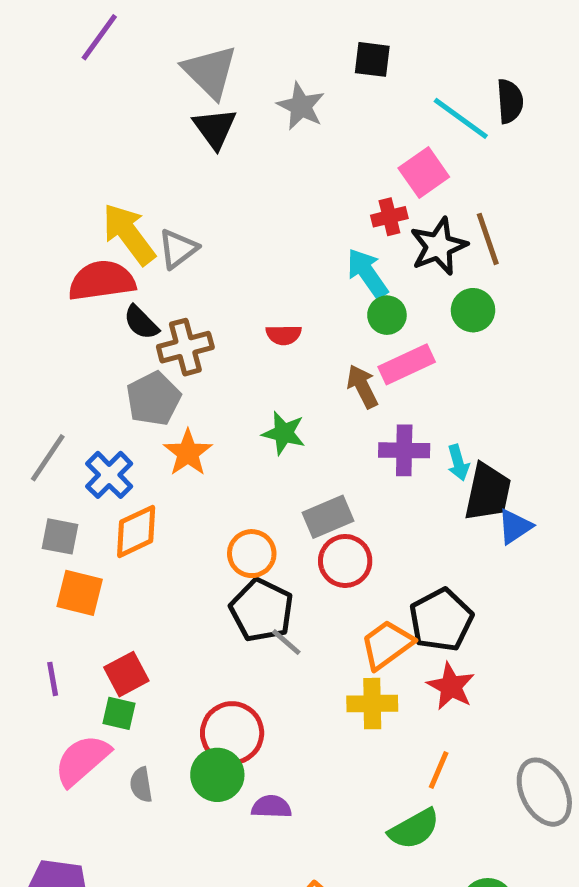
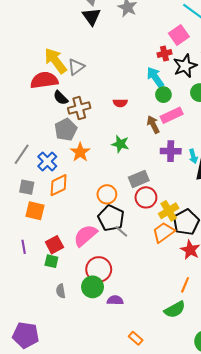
yellow cross: (372, 704) -> (169, 211), moved, turned -30
pink semicircle: (82, 760) -> (85, 235), moved

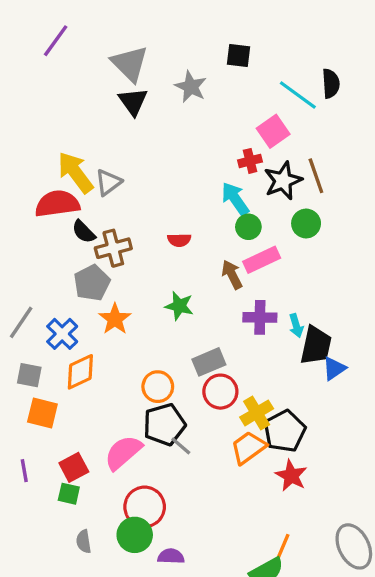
black pentagon: (111, 218) -> (164, 425), turned 30
orange line: (185, 285) -> (283, 546), moved

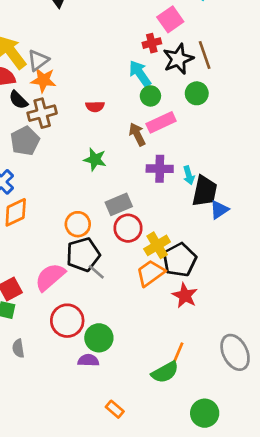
orange star: (115, 319) -> (43, 80), moved, turned -30
green circle: (135, 535) -> (99, 338), moved

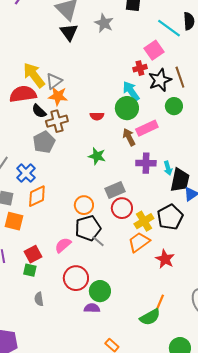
green circle: (150, 96) -> (127, 108), moved, size x1.5
black pentagon: (180, 260) -> (170, 217), moved
pink semicircle: (50, 277) -> (63, 245), size x0.7

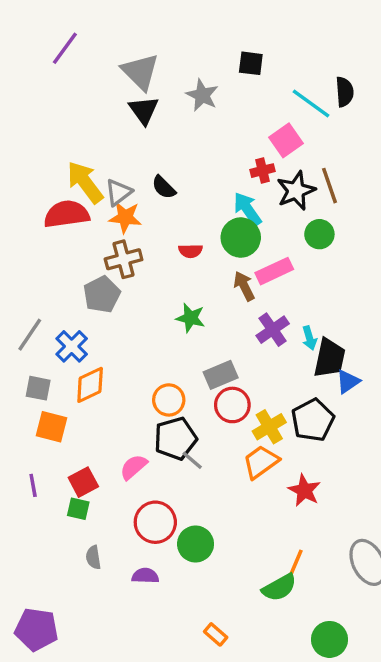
black semicircle: (39, 111) -> (164, 187), moved
purple cross: (146, 163) -> (273, 330), turned -36
purple semicircle: (92, 308) -> (145, 576), moved

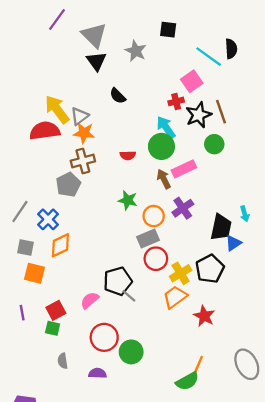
purple line: (65, 48) -> (57, 19), moved
black semicircle: (164, 187) -> (118, 96), moved
cyan arrow: (309, 338) -> (245, 214), moved
orange circle: (169, 400) -> (154, 216), moved

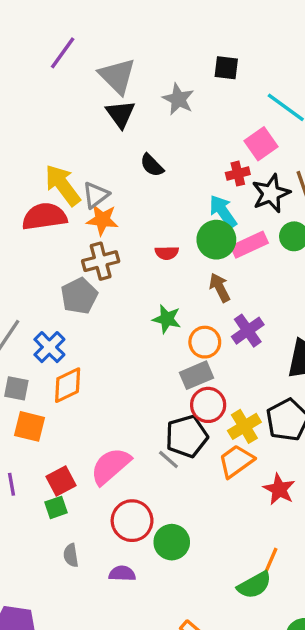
pink rectangle: (184, 169) -> (249, 245), moved
black pentagon: (118, 281) -> (187, 436), moved
pink semicircle: (90, 300) -> (111, 466), size x1.5
green square: (53, 328) -> (56, 507), turned -32

